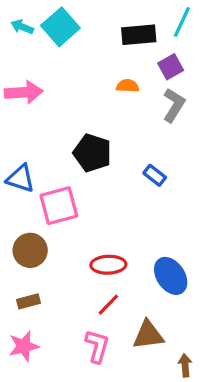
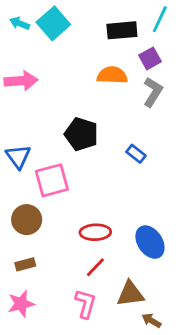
orange semicircle: (128, 86) -> (112, 75), size x1.5
blue triangle: (21, 178) -> (18, 157), turned 36
brown arrow: (185, 365) -> (151, 321), moved, turned -54

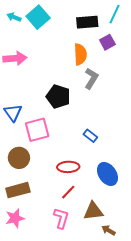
orange semicircle: (112, 75) -> (80, 54), turned 85
gray L-shape: (153, 92) -> (91, 78), moved
blue rectangle: (136, 154) -> (90, 136), moved
brown rectangle: (25, 264) -> (18, 190), size x1.6

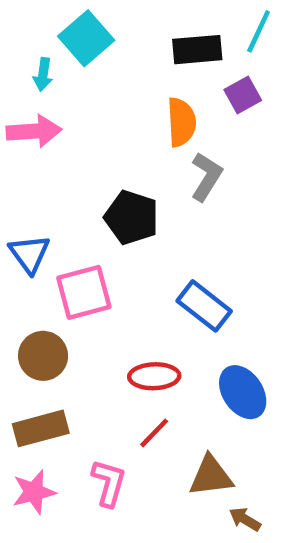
cyan arrow: (14, 17) -> (43, 75), moved, turned -104
blue rectangle: (90, 136) -> (204, 306), size x1.6
pink L-shape: (61, 218) -> (109, 483), moved

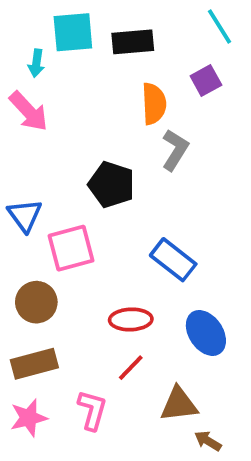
cyan line: (259, 31) -> (219, 27), turned -57
cyan square: (86, 38) -> (73, 32), turned 36
black rectangle: (197, 50) -> (133, 42), moved
pink arrow: (34, 131) -> (29, 111), turned 51

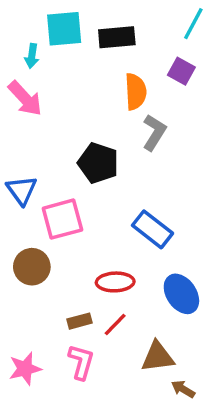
cyan line: (219, 27) -> (193, 24), turned 60
purple square: (206, 80) -> (181, 71), turned -32
brown rectangle: (34, 364) -> (79, 321), moved, size x0.6

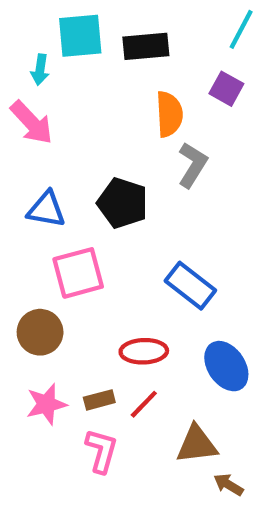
blue triangle: (22, 190) -> (46, 209), moved, turned -44
pink star: (25, 369) -> (46, 404), moved

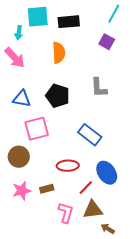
orange semicircle: (169, 114) -> (59, 53), moved
gray L-shape: (192, 165) -> (99, 88), moved, turned 145
red line: (144, 404) -> (86, 188), moved
pink L-shape: (101, 451) -> (66, 213), moved

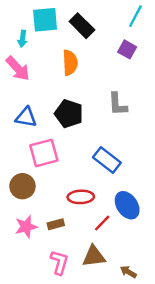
black rectangle: (69, 22) -> (82, 26), turned 50
brown triangle: (93, 210) -> (94, 256), moved
pink L-shape: (66, 213) -> (59, 262), moved

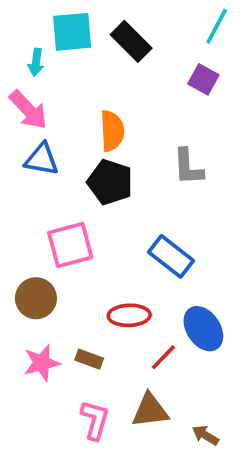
orange semicircle: (70, 63) -> (112, 131), moved
blue triangle: (26, 117) -> (42, 159), moved
brown rectangle: (56, 224) -> (89, 359), turned 35

